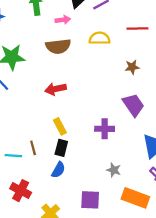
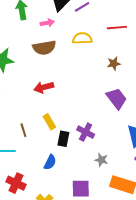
purple cross: (105, 129) -> (86, 132), moved, turned 30
brown line: (33, 148) -> (23, 130), moved
black rectangle: (61, 148) -> (63, 139), moved

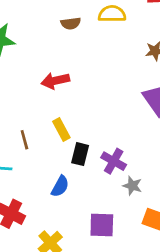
brown semicircle: (44, 48) -> (71, 23), moved, size x0.6
purple cross: (86, 132) -> (114, 161), moved

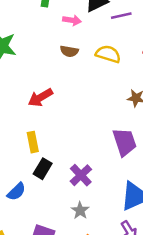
red arrow: (55, 81) -> (40, 97), turned -35
purple cross: (114, 161) -> (81, 175), moved

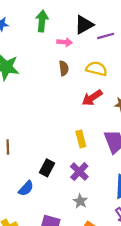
brown semicircle: (69, 51) -> (64, 68), turned -104
red arrow: (40, 97) -> (92, 98), moved
yellow rectangle: (33, 142) -> (81, 139), moved

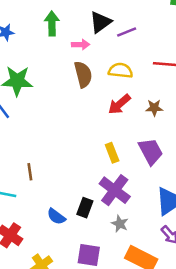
brown semicircle: (64, 68) -> (83, 74), size x1.5
black rectangle: (47, 168) -> (85, 208), moved
purple cross: (79, 172) -> (115, 190), size x1.4
blue semicircle: (26, 188) -> (56, 216), turned 91

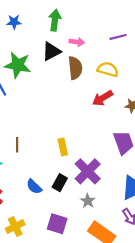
black triangle: (100, 22) -> (51, 51), moved
yellow rectangle: (112, 153) -> (63, 147), moved

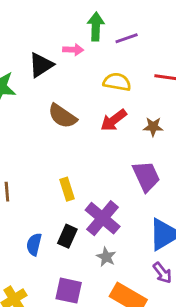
green arrow: (55, 20) -> (96, 27), moved
brown semicircle: (75, 68) -> (62, 116), moved, turned 135
blue semicircle: (34, 187) -> (34, 244), turned 63

